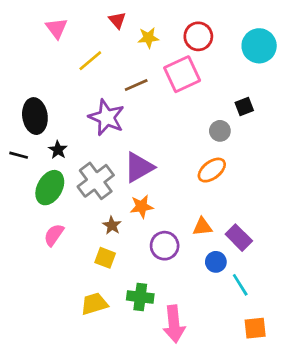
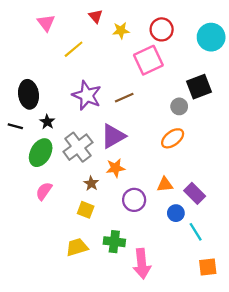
brown line: (136, 85) -> (124, 98), moved
black square: (244, 107) -> (199, 87), size x1.6

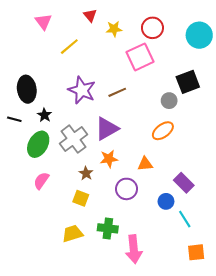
orange triangle: (165, 184) -> (145, 164), moved

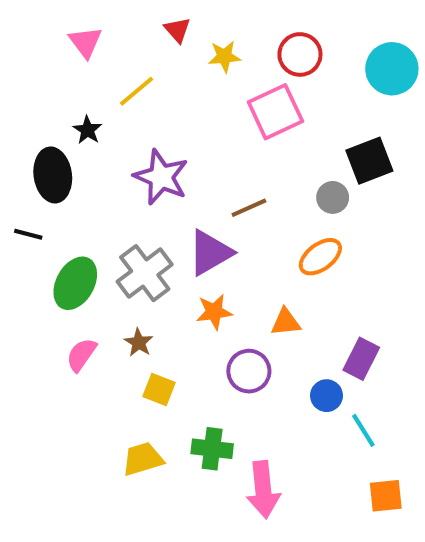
brown line: (117, 92) -> (249, 208), moved
black star: (44, 115) -> (88, 130), moved
brown star: (86, 173) -> (139, 342), moved
purple rectangle: (184, 183) -> (361, 359), turned 72

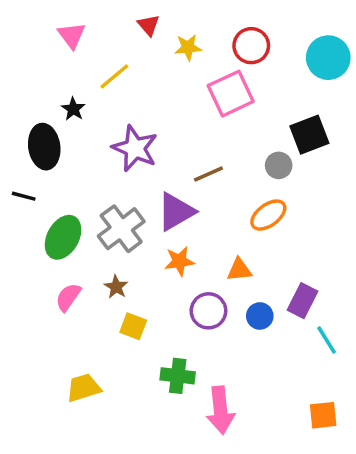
blue circle: (327, 396) -> (260, 316), moved
cyan line: (363, 430) -> (327, 340), moved
yellow trapezoid: (143, 459) -> (84, 388), moved

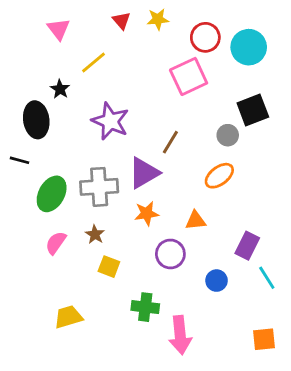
yellow star: (188, 47) -> (158, 19), moved
cyan circle: (328, 58) -> (249, 47), moved
brown line: (208, 174) -> (170, 142), turned -35
gray cross: (121, 229) -> (99, 187), turned 33
blue circle: (260, 316) -> (217, 281), moved

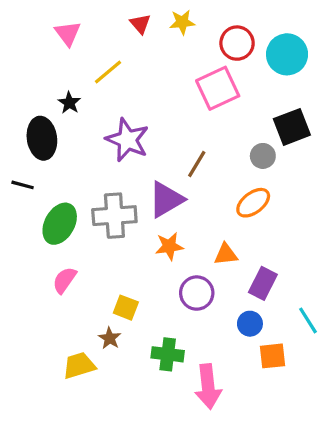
brown star: (95, 234) -> (110, 338), moved
purple rectangle: (247, 246) -> (263, 283), moved
orange square: (264, 339) -> (273, 356), moved

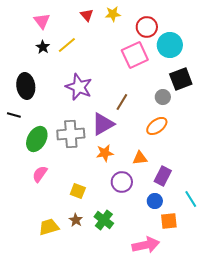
cyan circle: (287, 54) -> (170, 45), moved
black star: (69, 103) -> (43, 47), moved
brown star: (110, 338) -> (76, 220), moved
green cross: (168, 354) -> (104, 220), turned 30
pink arrow: (208, 387) -> (146, 245), moved, turned -96

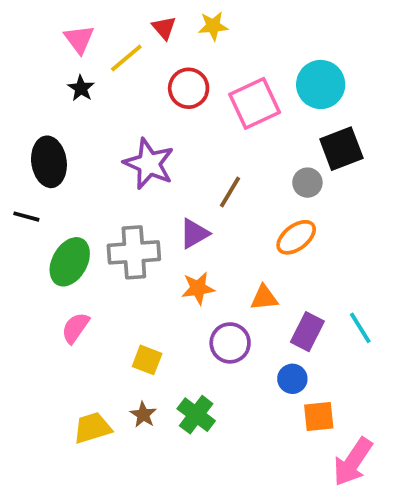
red circle: (147, 27) -> (189, 88), moved
yellow line: (67, 45) -> (126, 58), moved
purple triangle: (103, 124) -> (194, 234), size x0.7
cyan line: (191, 199) -> (360, 328), moved
pink arrow: (146, 245) -> (353, 462), moved, turned 136

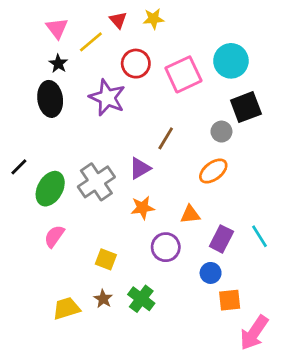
black ellipse: (49, 162) -> (50, 99), moved
purple star: (149, 164) -> (107, 98), moved
black line: (26, 217) -> (19, 167), moved, turned -60
gray cross: (134, 252) -> (96, 182), turned -30

